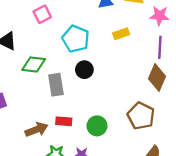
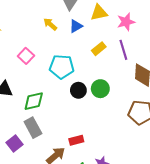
purple line: (160, 47) -> (123, 50), moved
gray rectangle: (56, 85) -> (33, 128), moved
green circle: (97, 126) -> (100, 89), moved

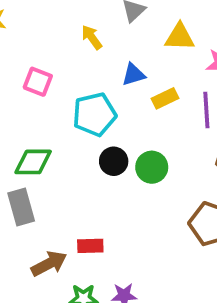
blue triangle: (76, 26) -> (133, 75), moved
pink square: (26, 56) -> (38, 82), turned -35
cyan pentagon: (62, 67) -> (94, 114), turned -30

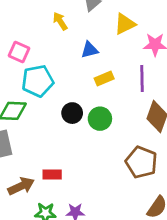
yellow triangle: (180, 37) -> (125, 24), turned -30
yellow rectangle: (165, 98) -> (104, 79), moved
cyan pentagon: (94, 114) -> (38, 81), moved

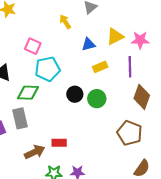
yellow triangle: (125, 24) -> (115, 36), moved

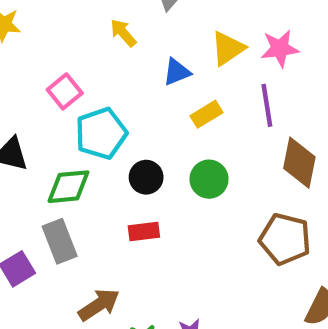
pink square: (33, 46) -> (65, 91), turned 35
black circle: (75, 94) -> (146, 177), moved
red rectangle: (59, 143) -> (144, 231), moved

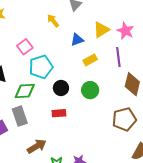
pink star: (280, 49) -> (125, 31), turned 30
brown pentagon: (285, 239) -> (124, 119), turned -30

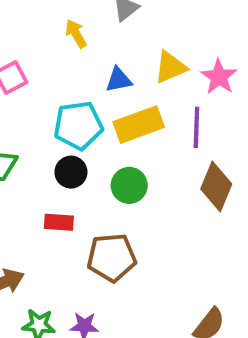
yellow rectangle: (90, 60) -> (139, 125), size x1.6
cyan pentagon: (41, 67) -> (78, 125), moved
brown pentagon: (124, 119) -> (112, 257), moved

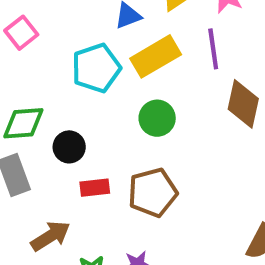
black circle: (71, 172) -> (69, 147), moved
red rectangle: (59, 222) -> (95, 188), moved

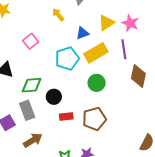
brown arrow: (51, 236) -> (33, 140), moved

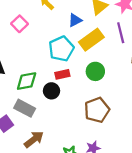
pink square: (31, 41) -> (19, 24), moved
gray rectangle: (27, 110) -> (25, 108), turned -36
red rectangle: (66, 117) -> (62, 74), moved

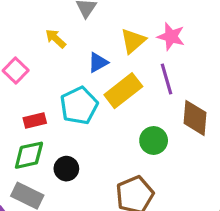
green circle: (95, 71) -> (154, 140), moved
red rectangle: (62, 74) -> (35, 121), moved

